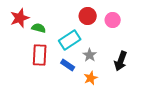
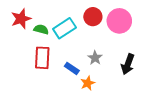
pink circle: (113, 20) -> (119, 21), size x1.5
cyan rectangle: (70, 40) -> (64, 28), moved
orange star: (91, 78) -> (88, 83), moved

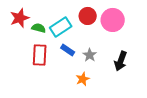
blue rectangle: (72, 68) -> (68, 50), moved

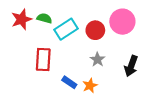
red circle: (88, 16) -> (95, 30), moved
green semicircle: (39, 28) -> (44, 18), moved
blue rectangle: (68, 50) -> (69, 82), moved

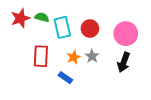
pink circle: (122, 22) -> (126, 34), moved
cyan rectangle: (66, 29) -> (62, 27), turned -70
orange star: (90, 86) -> (74, 57), moved

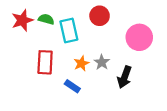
red circle: (90, 29) -> (100, 16), moved
black arrow: (124, 62) -> (125, 77), moved

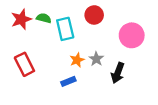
red rectangle: (45, 62) -> (24, 64), moved, turned -30
blue rectangle: (72, 86) -> (68, 81), turned -56

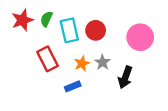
red circle: (94, 15) -> (96, 30), moved
green semicircle: (44, 18) -> (46, 19), turned -80
red rectangle: (24, 64) -> (48, 59), moved

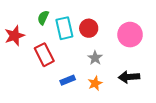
red star: (22, 20) -> (15, 36), moved
orange star: (82, 64) -> (95, 83), moved
black arrow: (125, 77) -> (129, 77), moved, turned 66

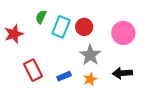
cyan rectangle: (64, 28) -> (61, 27), turned 35
red rectangle: (44, 55) -> (33, 70), moved
gray star: (95, 58) -> (90, 55), size x1.5

